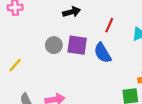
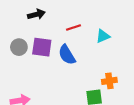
red line: (109, 25) -> (73, 27), turned 48

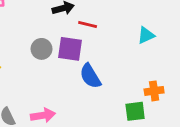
red line: (73, 27) -> (88, 24), moved, turned 32
blue semicircle: (67, 55) -> (90, 76), moved

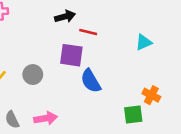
gray circle: (41, 49) -> (33, 75), moved
orange cross: (154, 91) -> (151, 95), turned 36

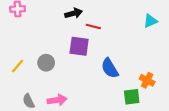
cyan triangle: (144, 42) -> (150, 21), moved
blue semicircle: (91, 81) -> (110, 68), moved

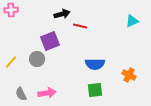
purple square: (79, 46) -> (50, 41), moved, turned -30
blue semicircle: (110, 68) -> (95, 64), turned -60
green square: (132, 97) -> (95, 90), moved

